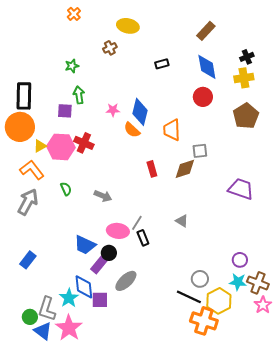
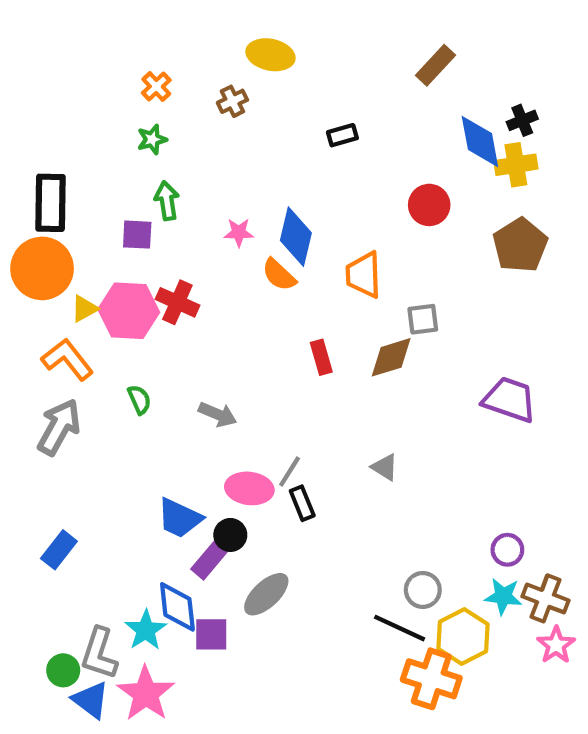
orange cross: (74, 14) -> (156, 86), moved
blue diamond: (207, 67) -> (480, 141), moved

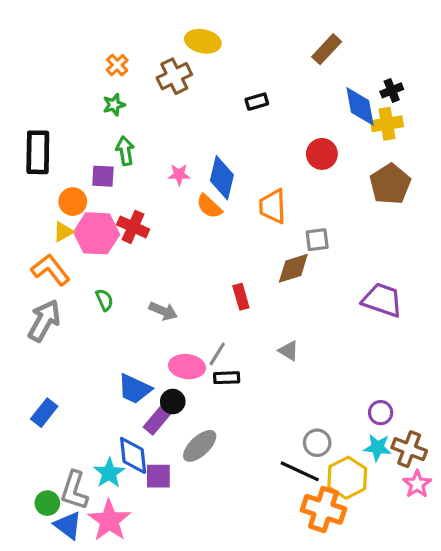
brown cross: (232, 101) -> (174, 76), size x1.5
orange circle: (42, 268) -> (73, 202), moved, size x0.6
red rectangle: (321, 357) -> (241, 297), moved
black rectangle: (302, 503) -> (227, 378), turned -70

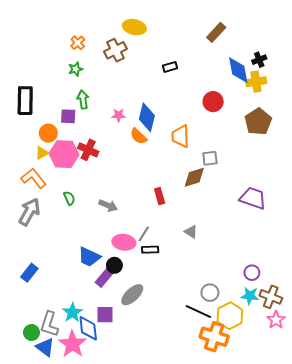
blue diamond: (133, 455) -> (88, 328), moved

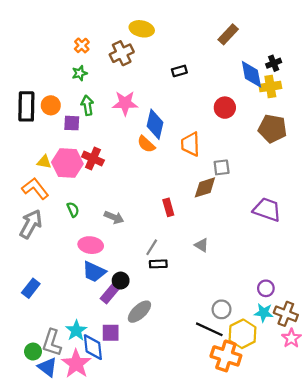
pink star: (119, 115) -> (125, 103), moved, size x1.6
brown pentagon: (258, 122) -> (273, 129), turned -30
orange circle: (48, 133) -> (51, 105), moved
yellow triangle: (42, 153) -> (44, 162), turned 40
pink ellipse: (124, 242) -> (91, 245), moved

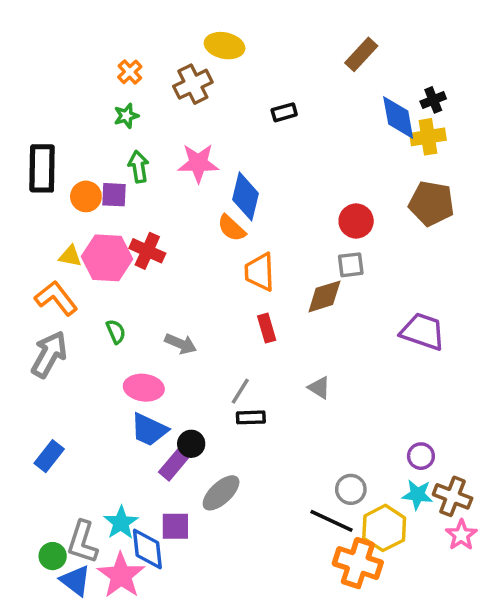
orange circle: (51, 105) -> (86, 196), moved
red circle: (225, 108) -> (356, 221), moved
orange trapezoid: (190, 144) -> (260, 272), moved

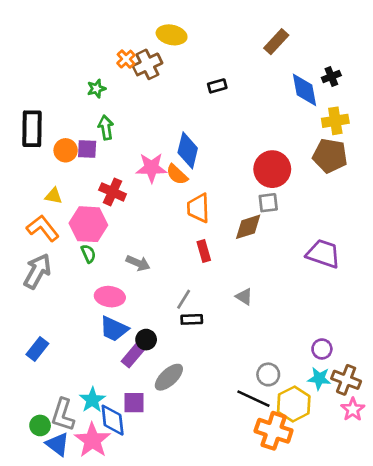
orange cross: (130, 72) -> (126, 59), moved
yellow cross: (428, 137) -> (335, 121), moved
pink star: (198, 163) -> (151, 168), moved
red circle: (356, 221) -> (272, 169), size x1.4
pink hexagon: (107, 258) -> (88, 224), moved

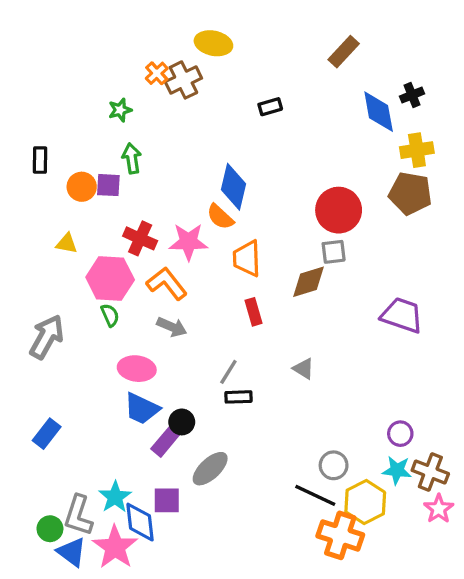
black rectangle: (32, 129) -> (40, 160), size x0.6
pink star: (151, 168) -> (188, 242), moved
orange L-shape: (43, 228) -> (167, 283), moved

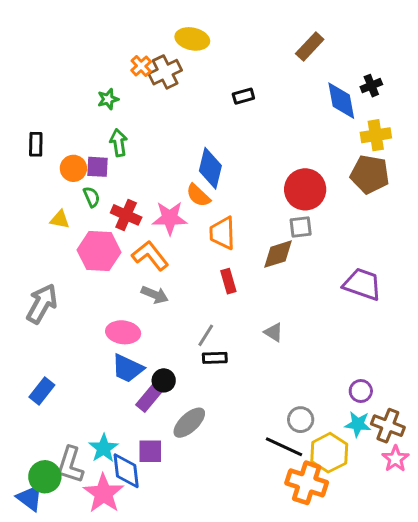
green semicircle: (110, 315) -> (91, 197), moved
green circle: (50, 529) -> (45, 477), size x1.4
blue triangle: (72, 552) -> (30, 498), moved

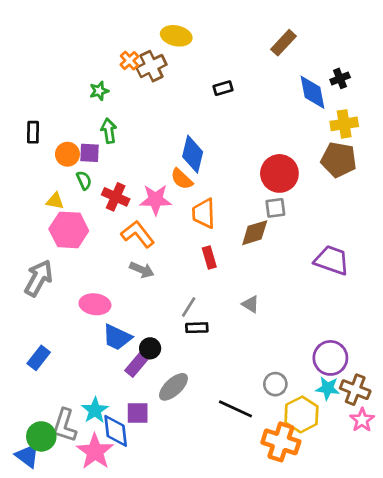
pink hexagon: (99, 251) -> (69, 230), moved
pink ellipse: (123, 332) -> (95, 304), moved
purple circle: (361, 391) -> (330, 358), size x1.6
black line: (284, 447) -> (235, 409), moved

